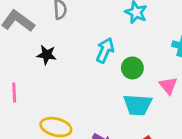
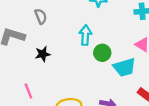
green circle: (132, 68) -> (102, 53), moved

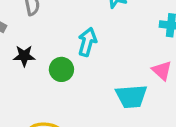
green circle: (102, 53) -> (61, 69), moved

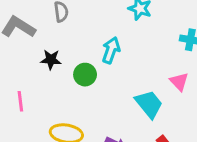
cyan trapezoid: (131, 96) -> (149, 104), turned -128

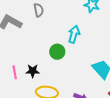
black star: (51, 60) -> (33, 71), moved

